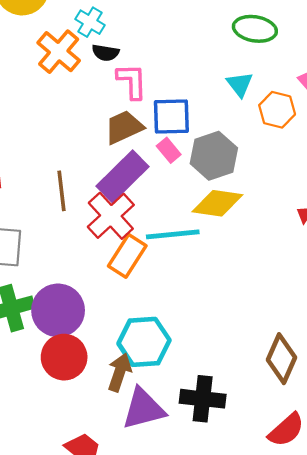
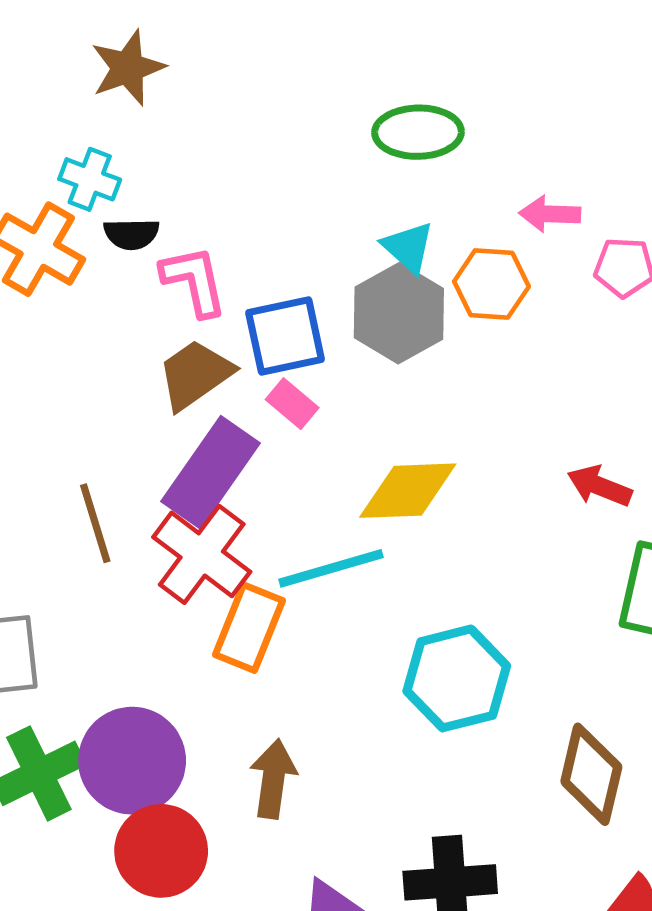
gray hexagon: (214, 156) -> (399, 313), moved
cyan hexagon: (144, 342) -> (457, 678), moved
brown arrow: (119, 372) -> (273, 779), moved

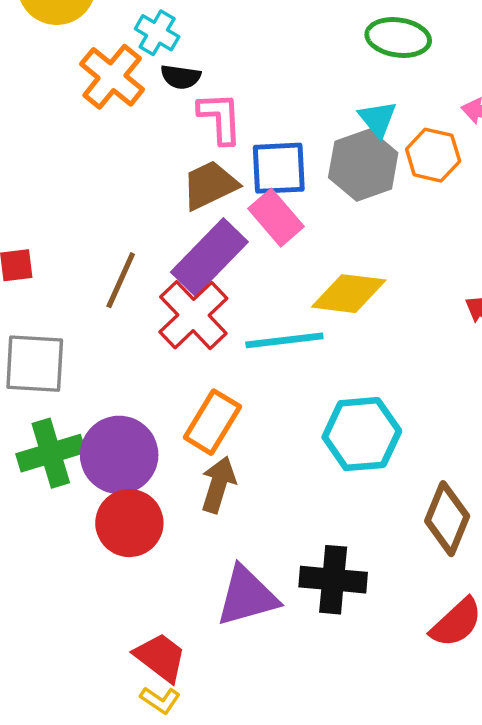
pink rectangle: (292, 404) -> (276, 218), size x1.5
brown line: (95, 523) -> (121, 280), turned 32
orange rectangle: (249, 628) -> (212, 422), moved

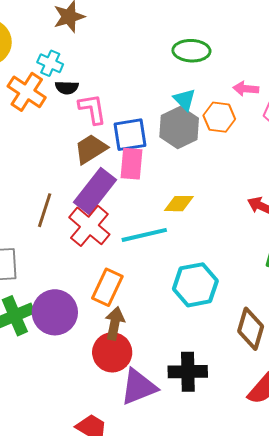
pink rectangle: (276, 218) -> (131, 164), turned 52
yellow diamond: (349, 294) -> (179, 204), size x0.7
red circle: (129, 523) -> (112, 352), moved

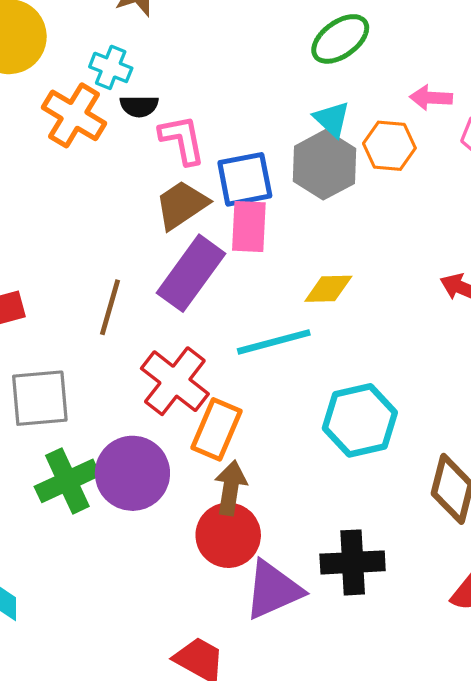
green ellipse: (191, 51) -> (340, 39), turned -36
red cross: (89, 226) -> (175, 381), moved

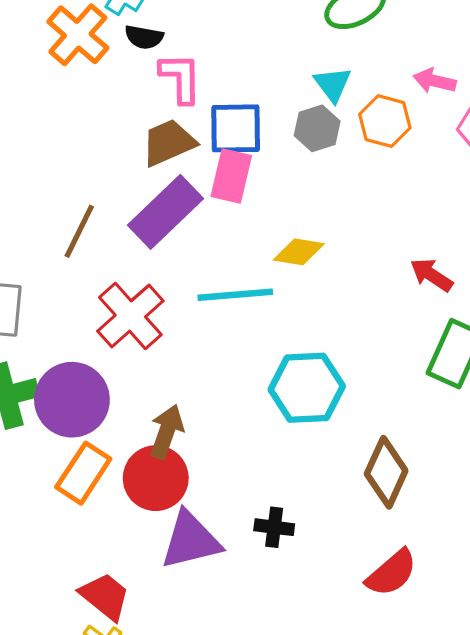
gray hexagon: (324, 165) -> (317, 128), size x0.7
orange rectangle: (217, 429) -> (83, 473), moved
black cross: (353, 562) -> (274, 527), size x0.6

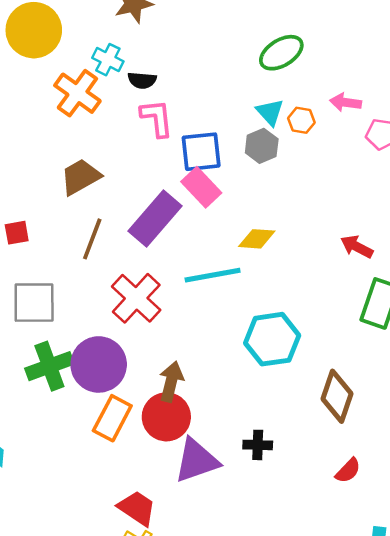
black semicircle: (144, 37) -> (142, 80), moved
orange hexagon: (385, 121) -> (301, 120), moved, size x0.7
brown trapezoid: (168, 143) -> (80, 177), moved
pink rectangle: (231, 176) -> (201, 187), turned -51
red semicircle: (392, 573) -> (348, 471), size x0.7

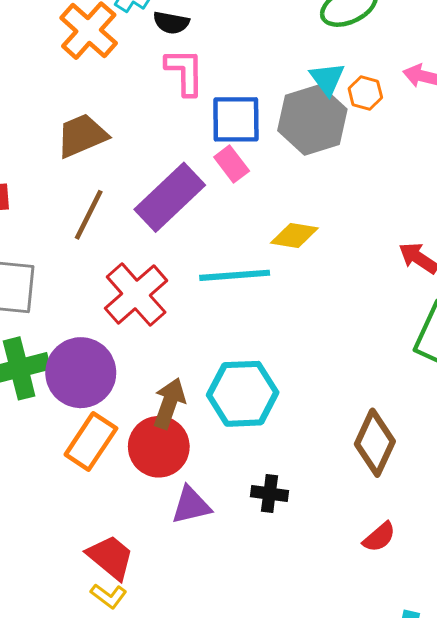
gray hexagon: (262, 146) -> (312, 120), size x1.6
pink rectangle: (201, 187) -> (232, 164), size x0.7
cyan hexagon: (272, 339) -> (243, 394), moved
purple triangle: (197, 461) -> (191, 505), size x0.7

